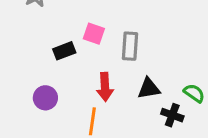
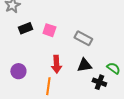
gray rectangle: (130, 46) -> (83, 38), moved, turned -66
black rectangle: (64, 51) -> (25, 28), moved

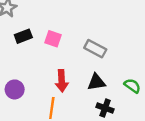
black cross: (99, 82) -> (105, 108), moved

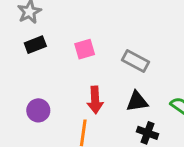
black rectangle: (23, 36) -> (35, 45), moved
pink square: (53, 39) -> (85, 49), turned -35

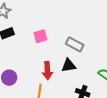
black triangle: (137, 101) -> (69, 65), moved

